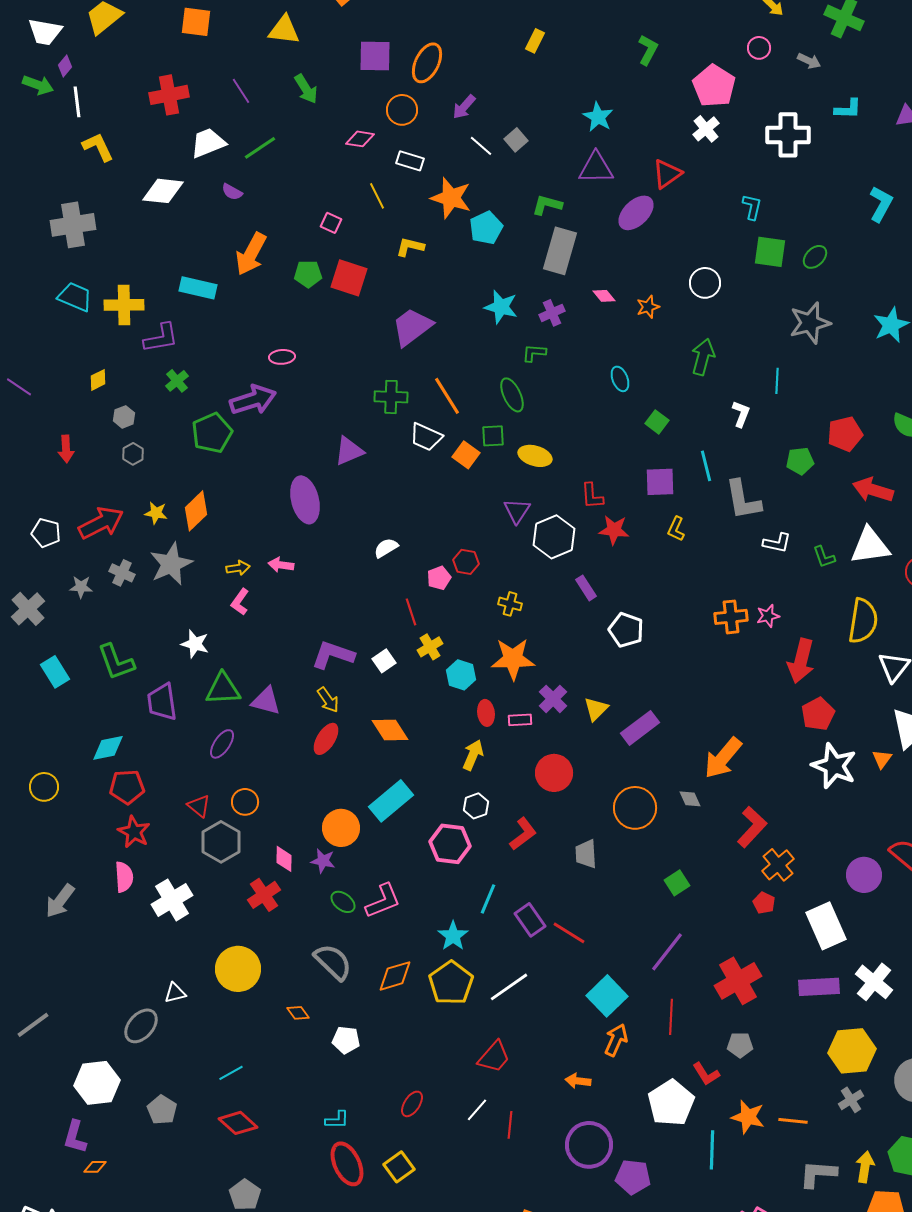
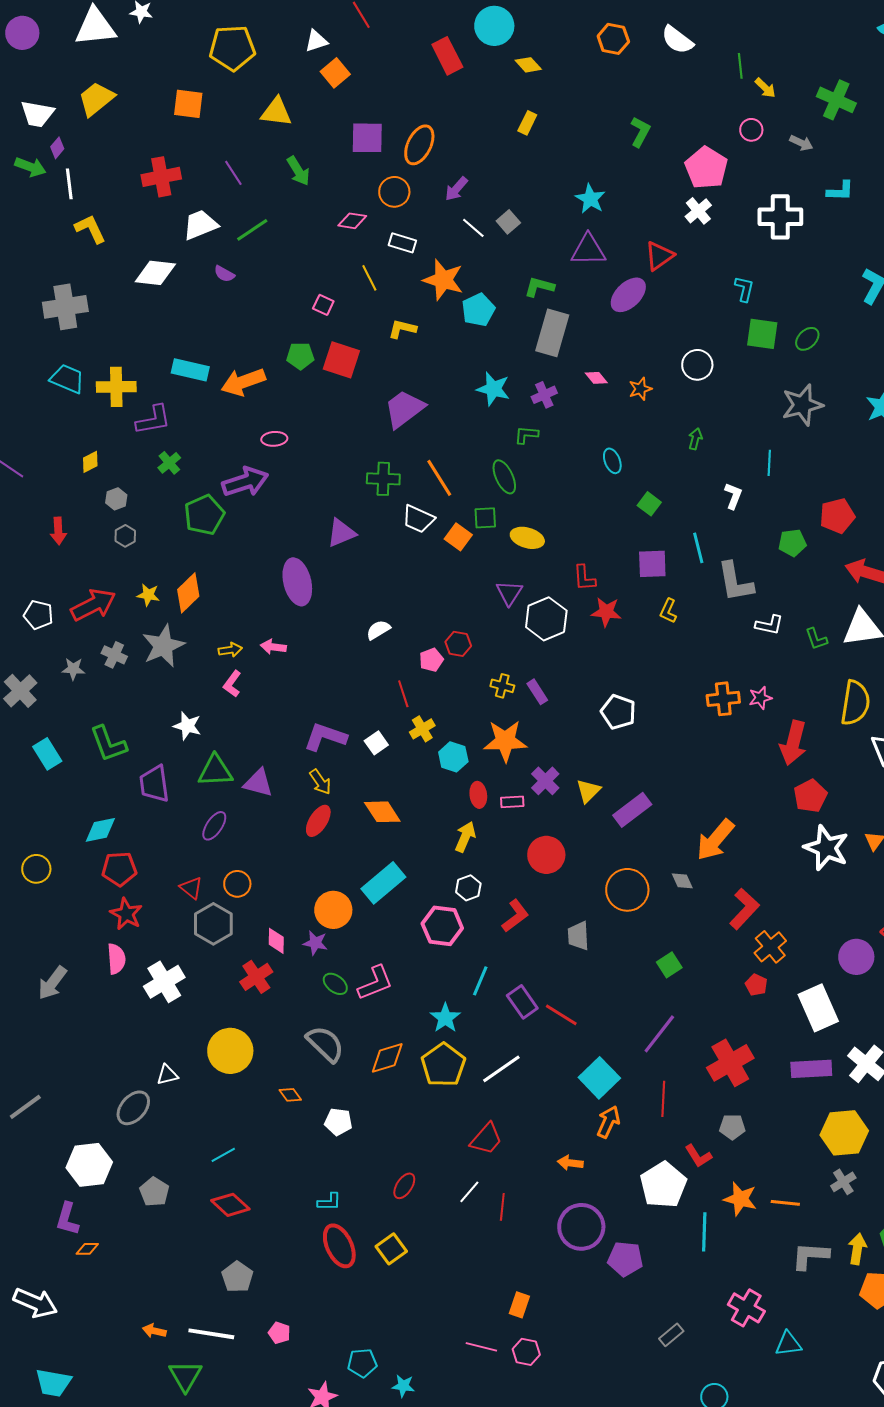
orange arrow: (251, 254) -> (243, 382), moved, turned 42
green arrow: (703, 357) -> (695, 439), size x0.6
purple rectangle: (586, 588) -> (537, 692), moved

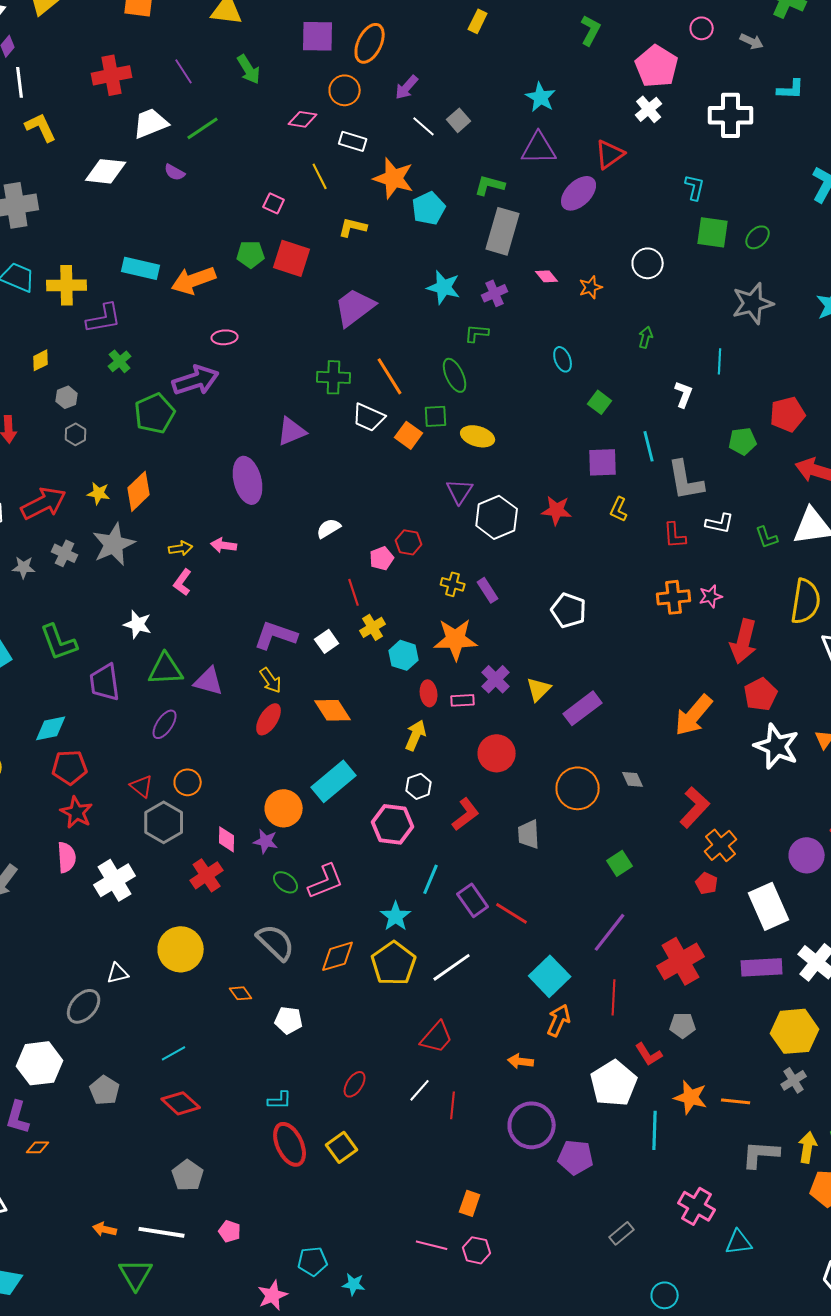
red L-shape: (584, 578) -> (675, 535), moved
orange arrow: (715, 840) -> (694, 715), moved

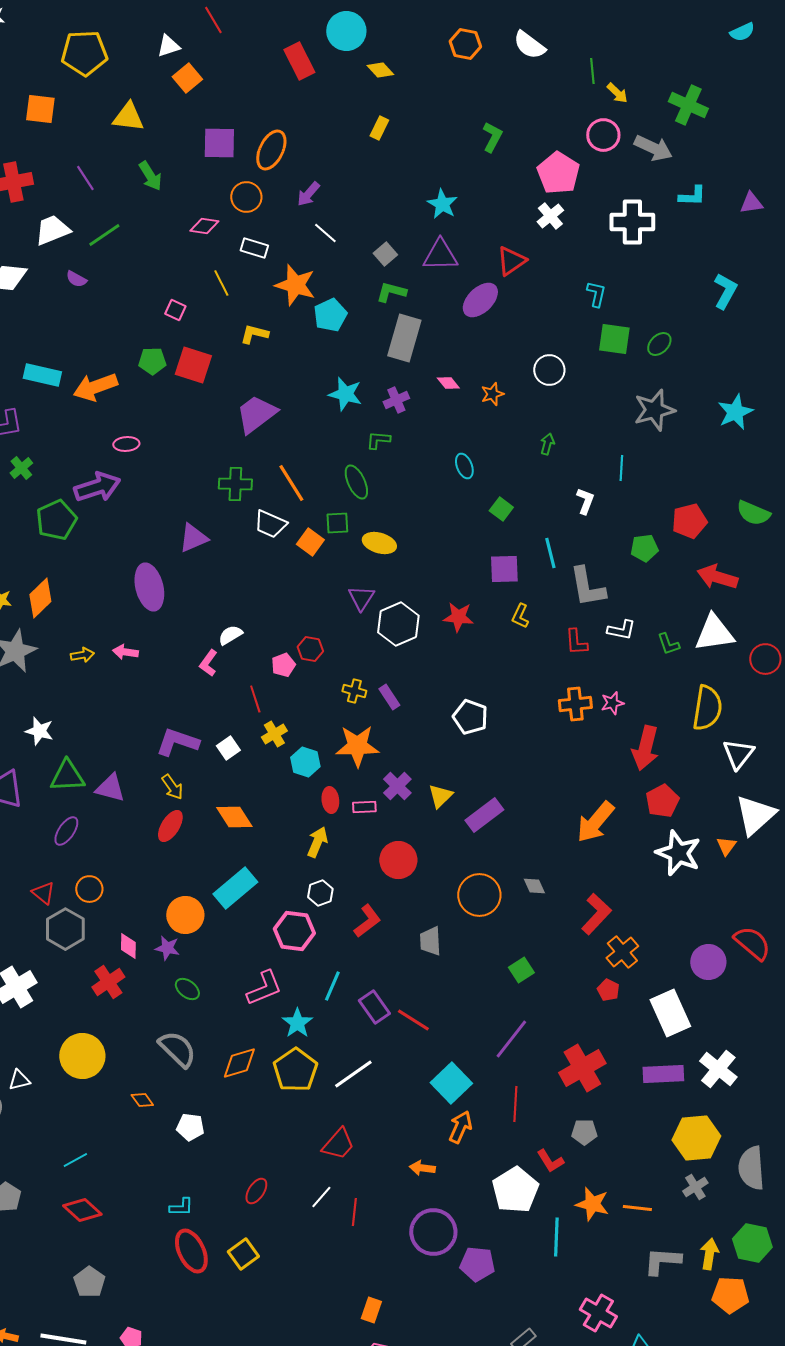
pink circle: (702, 28) -> (603, 135), size x1.4
gray arrow: (752, 41) -> (653, 148), size x1.6
gray square: (459, 120) -> (385, 254), moved
pink L-shape: (183, 582) -> (208, 663), moved
pink L-shape: (326, 881) -> (264, 988), moved

